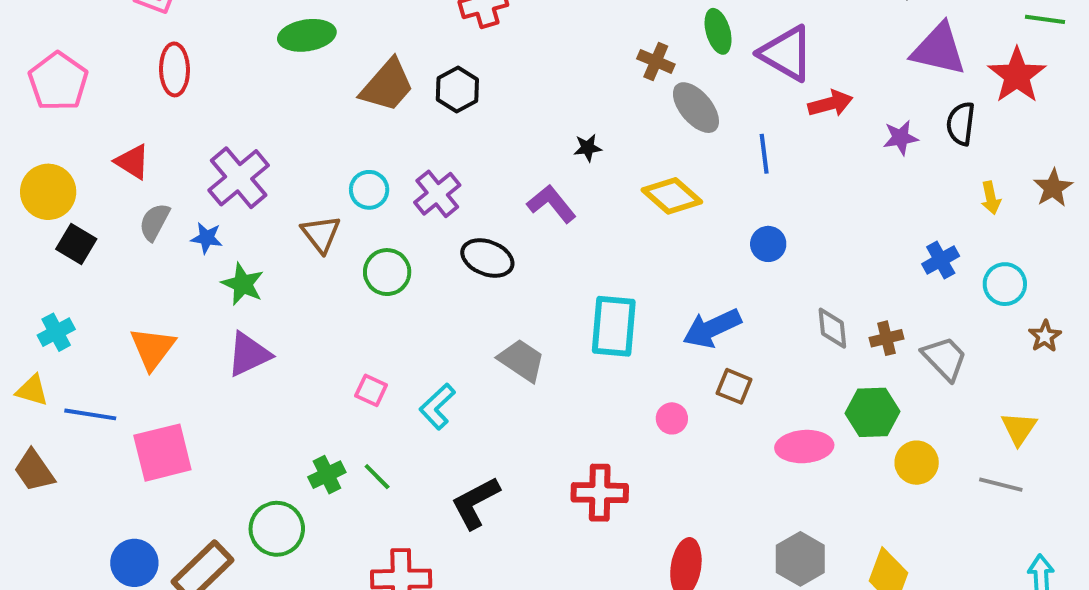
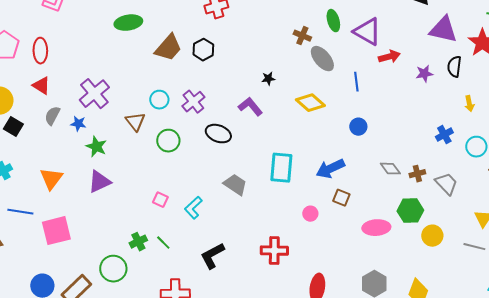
red ellipse: (174, 69) -> (40, 51), moved
gray diamond: (832, 328) -> (390, 169), turned -30

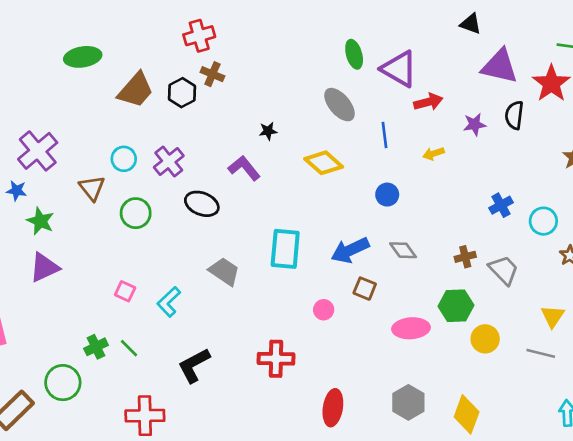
brown cross: (302, 36) -> (212, 74), moved
yellow arrow: (469, 104) -> (433, 154), moved, turned 84
gray diamond: (390, 169) -> (403, 250), moved

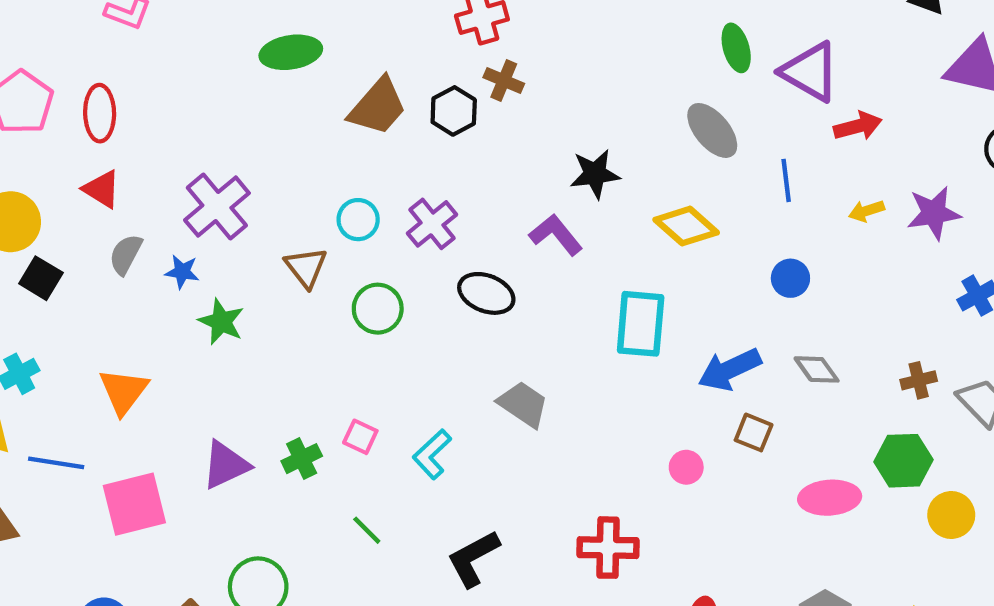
purple star: (475, 124) -> (934, 213), moved, size x1.4
black star: (268, 131) -> (595, 174), size x1.6
cyan rectangle: (285, 249) -> (641, 324), moved
purple triangle: (44, 267) -> (226, 465), moved
green cross: (96, 347) -> (302, 459), moved

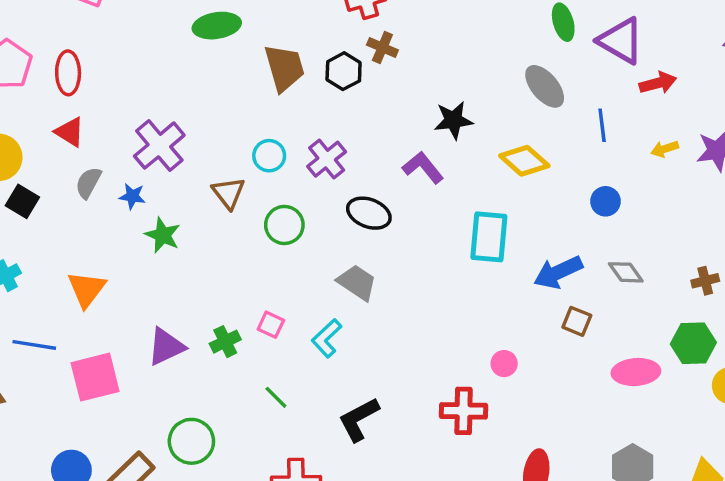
brown trapezoid: (378, 107) -> (284, 68), turned -57
gray trapezoid: (523, 404) -> (357, 282), moved
pink circle: (686, 467) -> (504, 364), moved

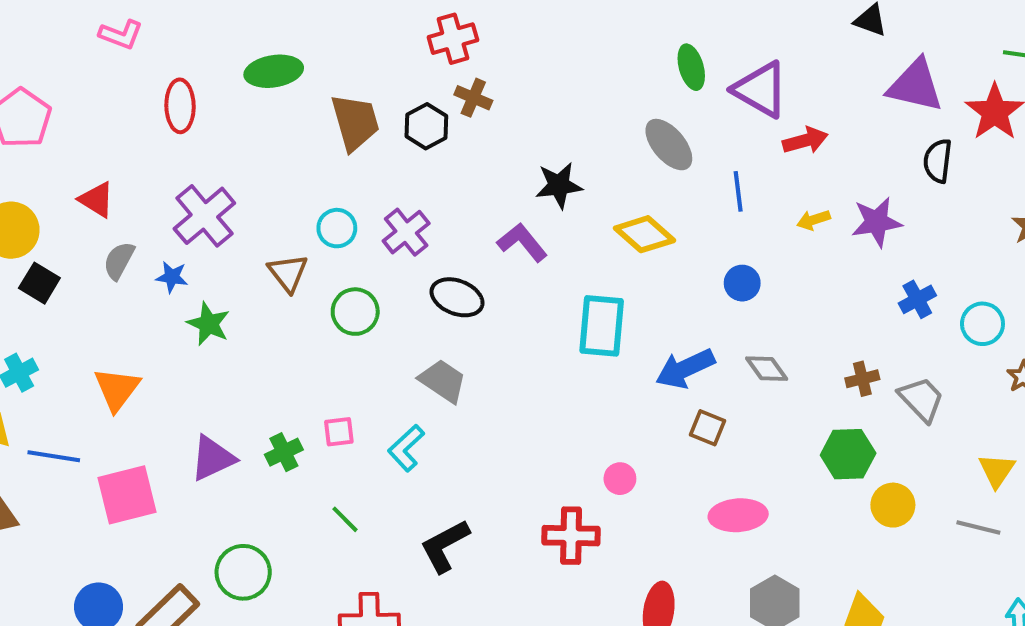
red ellipse: (68, 73) -> (180, 106), moved
pink square: (271, 325) -> (339, 432), turned -32
pink ellipse: (636, 372) -> (738, 515), moved

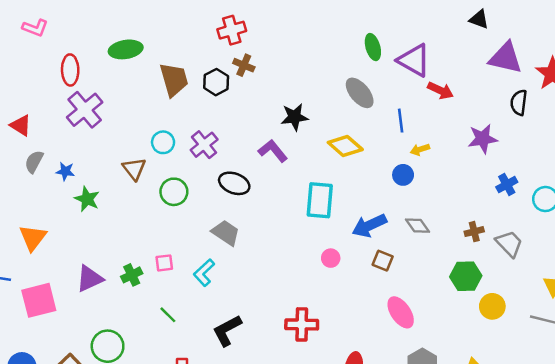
red arrow: (805, 140) -> (440, 90), turned 40
purple cross: (204, 216) -> (85, 110), moved
yellow arrow: (813, 220) -> (420, 150), moved
pink circle: (620, 479) -> (331, 258), moved
pink ellipse: (738, 515) -> (401, 312), turned 60

